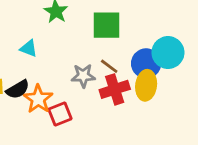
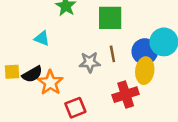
brown line: (109, 66) -> (112, 54), turned 42
red cross: (115, 89) -> (126, 95), moved
red square: (60, 114) -> (75, 108), moved

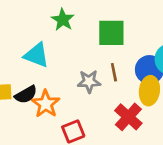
cyan triangle: (42, 38) -> (36, 55), size x1.5
red cross: (126, 95) -> (128, 117), turned -30

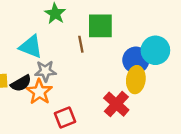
brown line: (114, 72) -> (81, 44), moved
gray star: (89, 81) -> (45, 71), moved

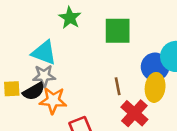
brown line: (81, 44) -> (118, 86), moved
gray star: (45, 71) -> (44, 76), moved
orange star: (39, 92) -> (53, 100), turned -30

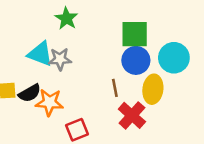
green square: (118, 31) -> (135, 34), moved
blue circle: (155, 67) -> (136, 60), moved
gray star: (44, 76) -> (60, 59), moved

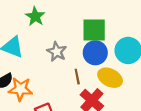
gray star: (60, 59) -> (57, 52), moved, turned 30
yellow ellipse: (153, 89) -> (110, 78), turned -70

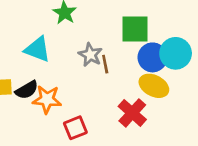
blue circle: (95, 53) -> (153, 57), moved
brown line: (77, 77) -> (105, 64), moved

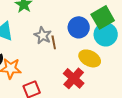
green square: (135, 29) -> (103, 17), moved, turned -30
blue circle: (153, 57) -> (79, 27), moved

